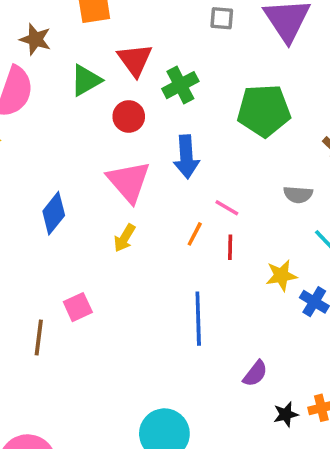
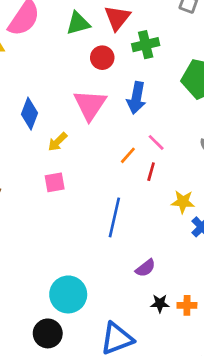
blue diamond: (54, 213) -> (29, 114), turned -32
yellow arrow: (124, 238) -> (58, 142), moved
pink square: (78, 307) -> (55, 182), moved

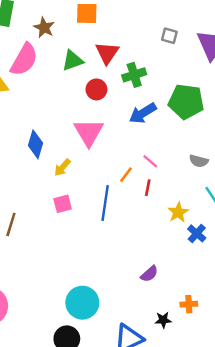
blue arrow: (136, 98) -> (143, 113), moved, turned 52
yellow star: (183, 202) -> (178, 212), turned -30
blue line: (114, 217) -> (105, 203), moved
black star: (160, 303) -> (163, 320), moved

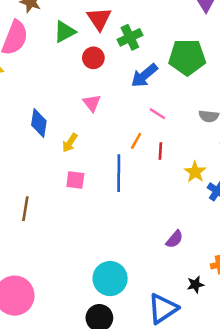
pink triangle: (89, 132) -> (92, 103), size x0.6
pink line: (150, 161) -> (157, 114), moved
pink square: (63, 204) -> (75, 180), turned 30

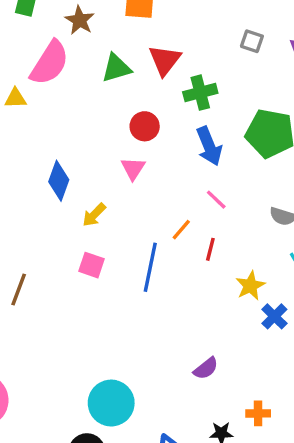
red circle: (93, 58) -> (145, 126), moved
blue arrow: (144, 75) -> (209, 146), turned -84

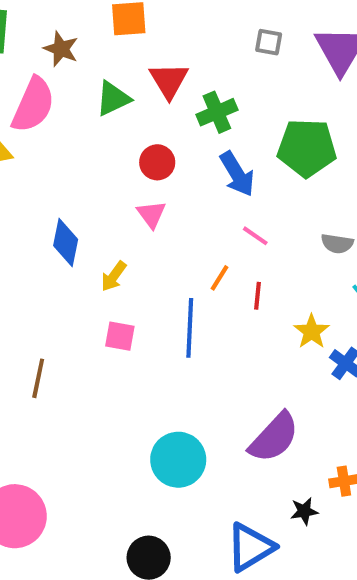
purple semicircle: (206, 368) -> (274, 437), size x1.8
cyan circle: (111, 403) -> (178, 460), moved

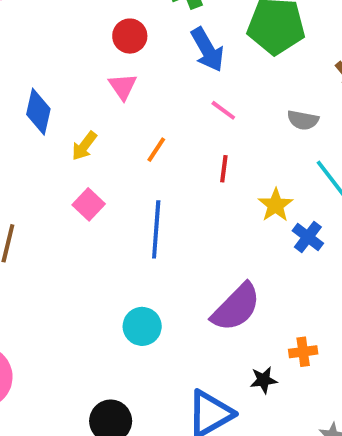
orange line: (220, 278) -> (156, 150), moved
blue line: (190, 328) -> (156, 229), moved
pink square: (120, 336) -> (89, 204), turned 32
cyan circle: (178, 460) -> (142, 326), size x0.7

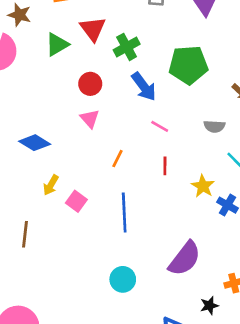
blue diamond: (38, 112) -> (35, 143), turned -64
yellow arrow: (84, 146) -> (51, 185), moved

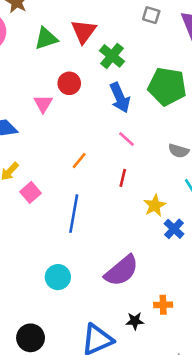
green cross: (127, 47) -> (112, 56), turned -35
pink triangle: (90, 119) -> (43, 104), moved

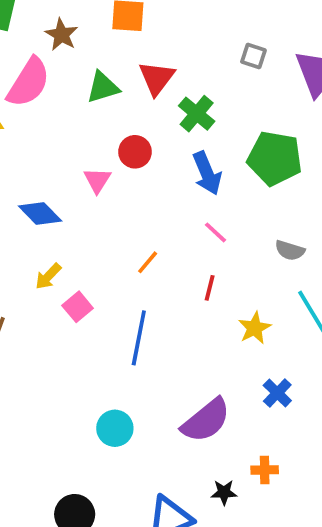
blue cross: (174, 229) -> (277, 393), moved

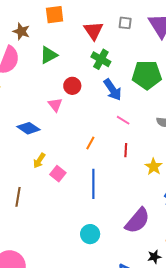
red triangle: (157, 78) -> (93, 31), moved

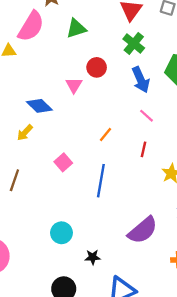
yellow arrow: (39, 161) -> (25, 133), moved
cyan circle: (90, 234) -> (61, 233), moved
black star: (154, 257) -> (93, 257), moved

